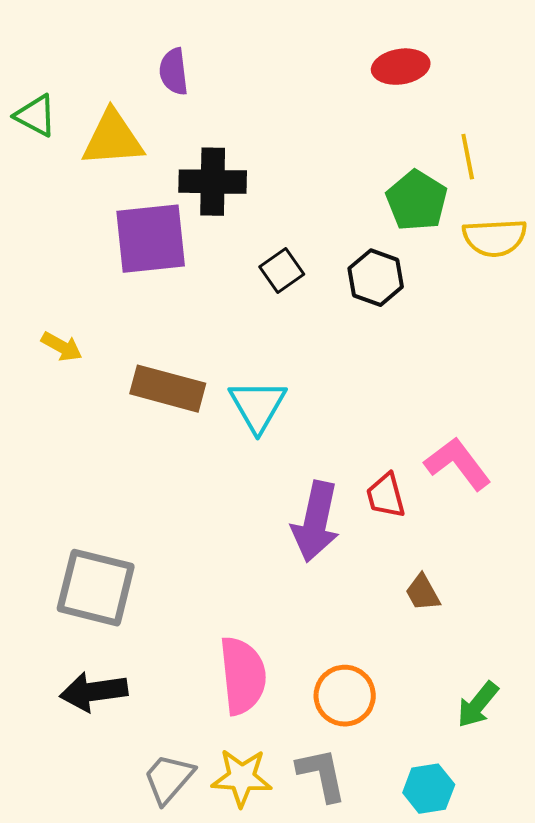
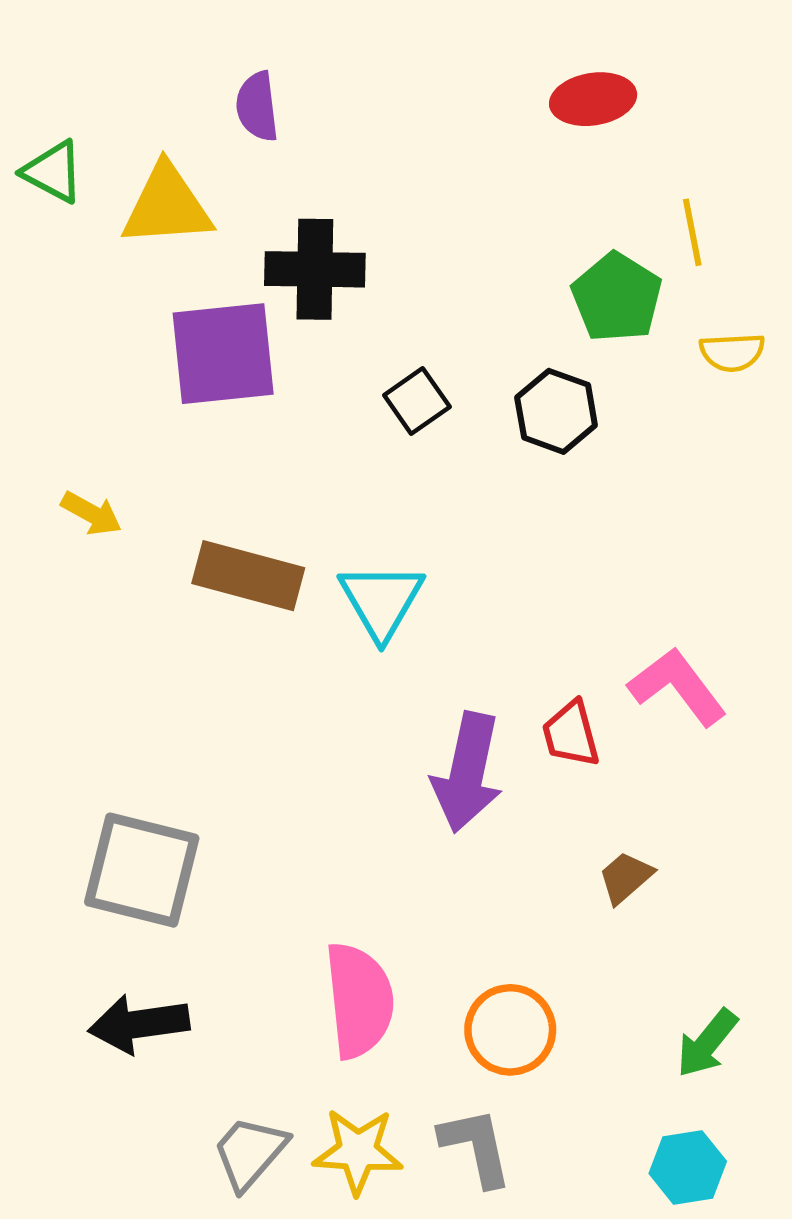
yellow semicircle: (495, 238) -> (732, 352), size x0.7
brown trapezoid: (423, 593) -> (626, 877), turned 78
cyan hexagon: (429, 789) -> (688, 1167), moved

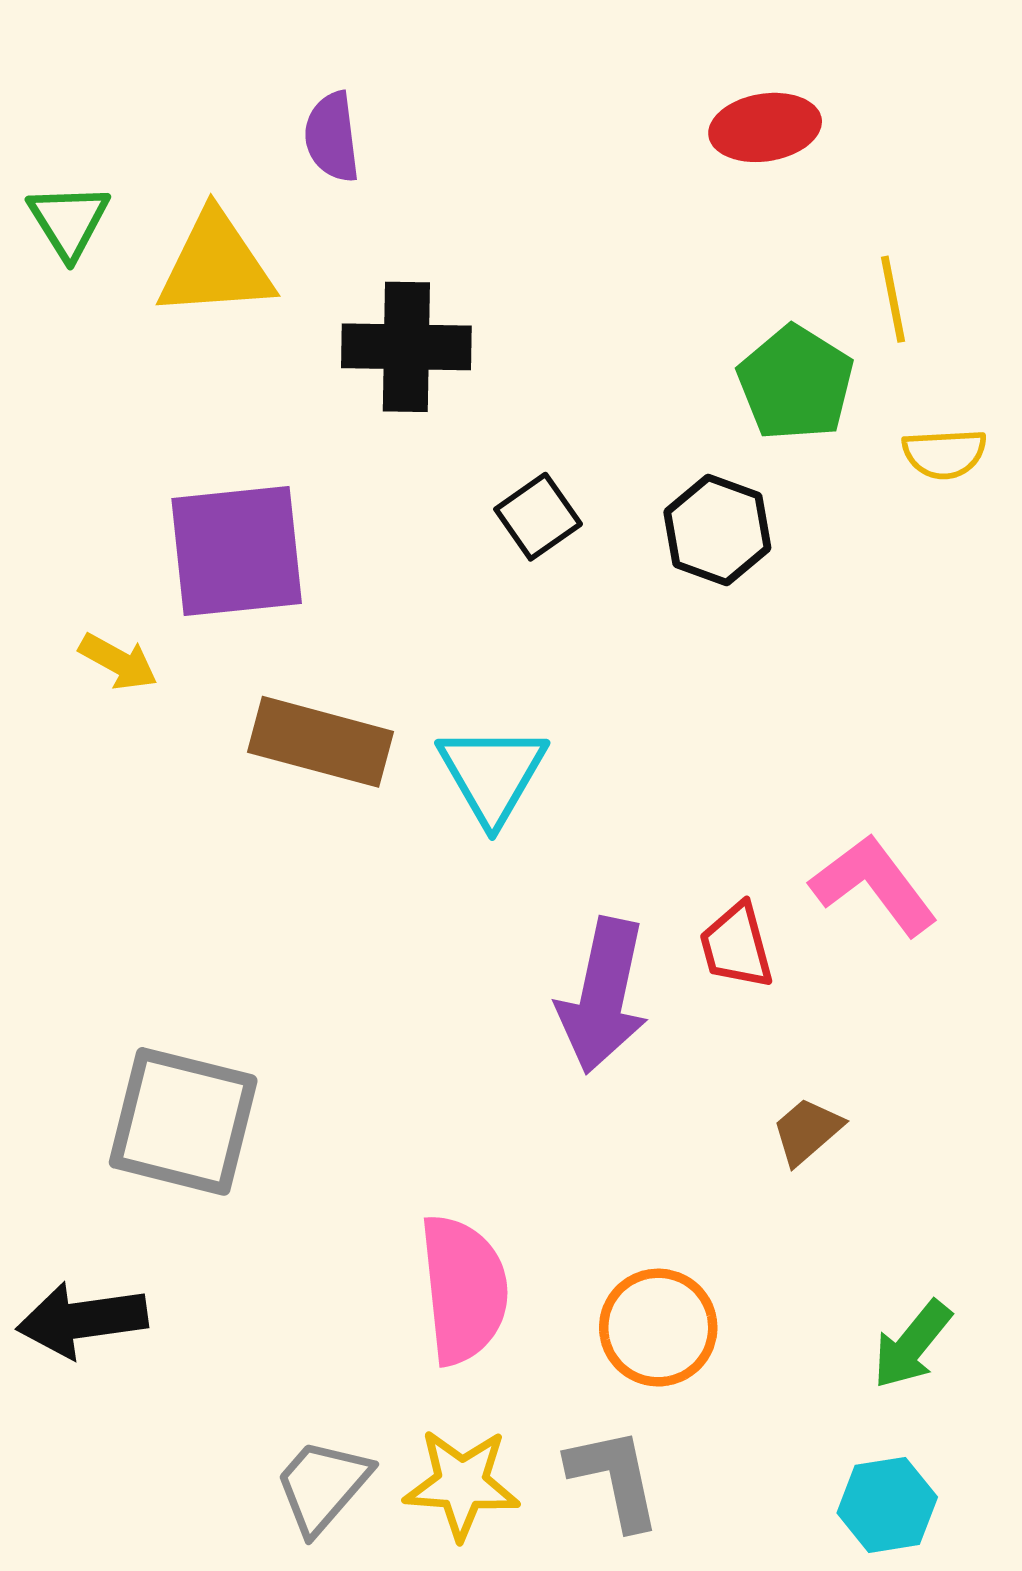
green triangle: (53, 172) -> (69, 221), turned 30
purple square: (223, 354) -> (237, 551), moved
black arrow: (139, 1024) -> (82, 1320), moved

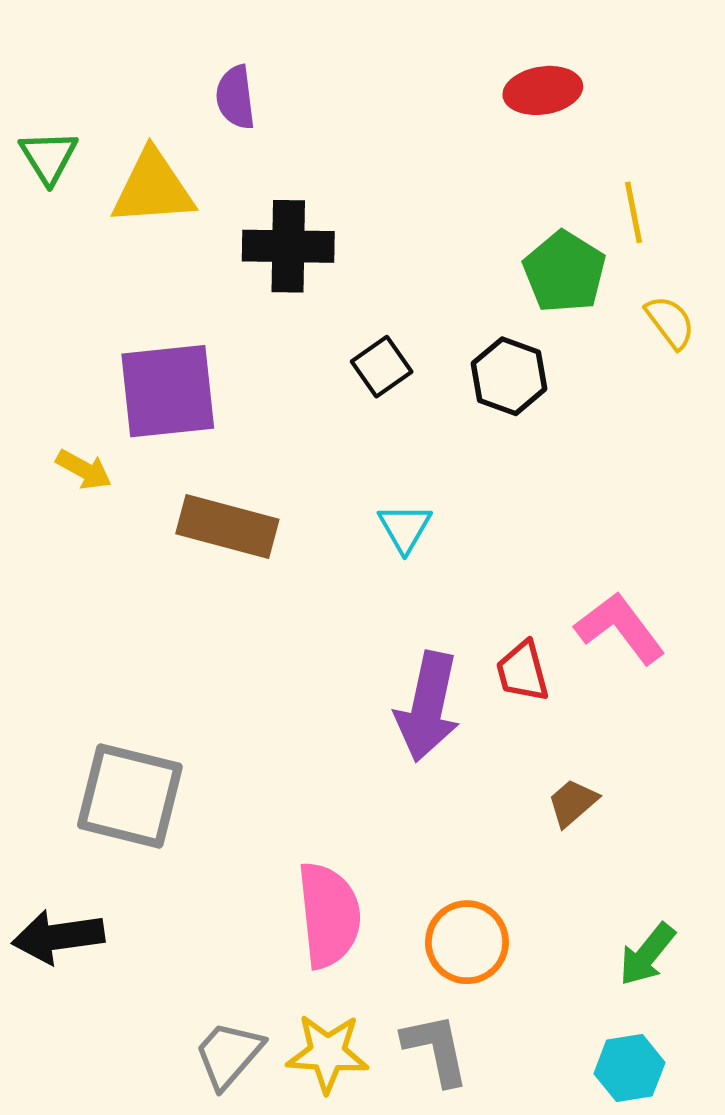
yellow semicircle: (944, 454) -> (670, 322), turned -124
cyan triangle: (492, 774) -> (405, 528), moved, size x0.7

